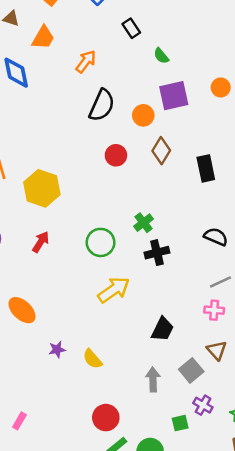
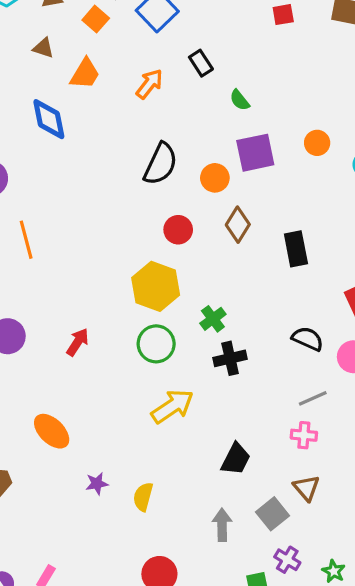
orange arrow: (86, 61) -> (149, 84), moved
yellow hexagon: (42, 188) -> (156, 286), moved
yellow semicircle: (92, 359) -> (143, 497), turned 55

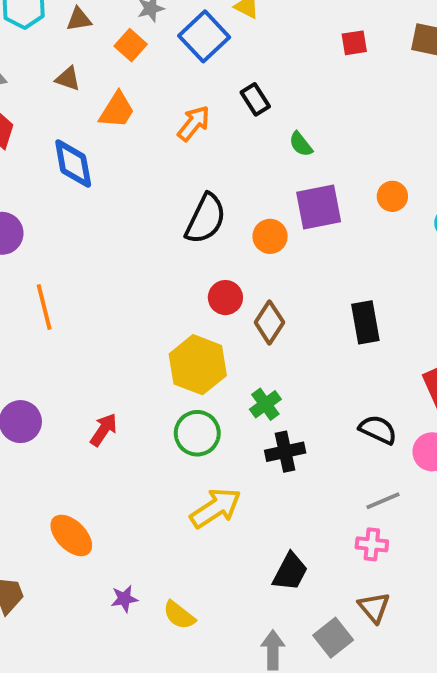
brown diamond: (238, 225) -> (269, 322), moved
yellow semicircle: (143, 497) -> (179, 615), turned -68

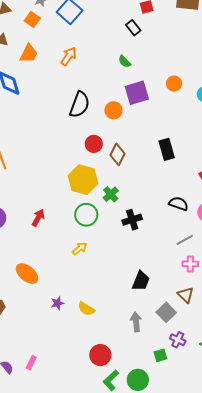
black rectangle: (255, 99) -> (133, 28), moved
green cross: (265, 404) -> (111, 194), moved
yellow arrow: (216, 508) -> (80, 249), moved, size x0.6
pink cross: (372, 544) -> (190, 264), moved

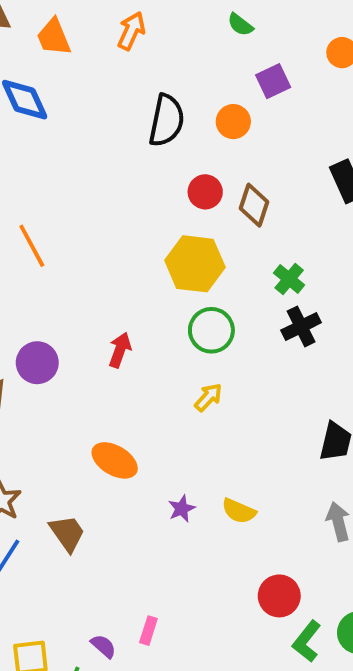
orange trapezoid: (29, 54) -> (54, 37), turned 140
purple square: (137, 93) -> (273, 81), size x0.7
green cross: (111, 194) -> (289, 279), moved

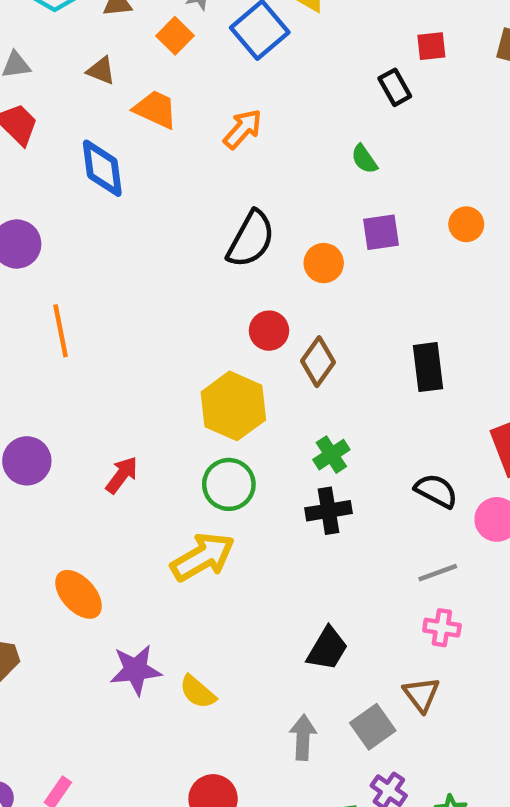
orange trapezoid: (54, 37) -> (155, 109), turned 120
yellow arrow: (208, 397) -> (203, 557), size x1.8
purple star: (182, 509) -> (136, 670), size x1.6

